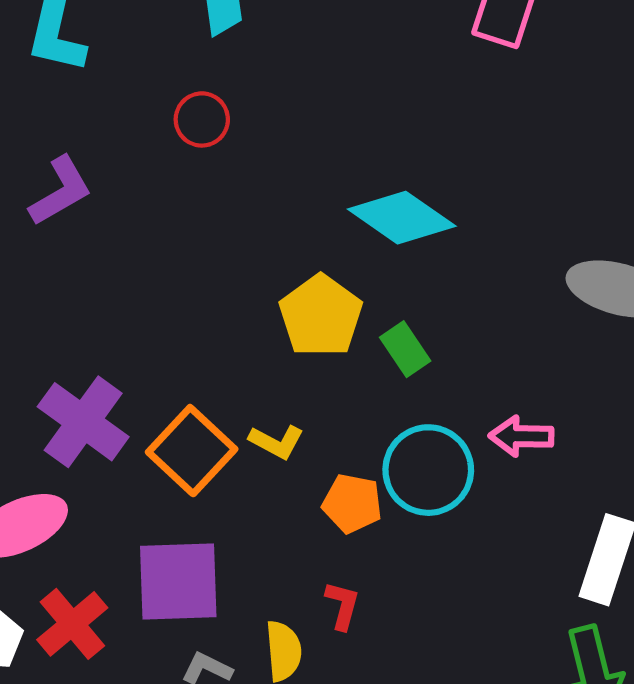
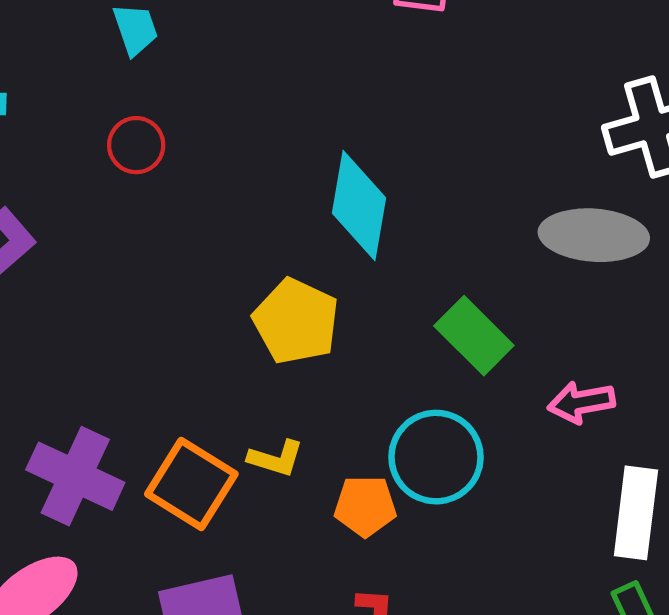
cyan diamond: (402, 218) -> (359, 205), turned 76
green rectangle: (405, 349) -> (474, 336), moved, size x1.4
pink arrow: (521, 436) -> (581, 402), moved

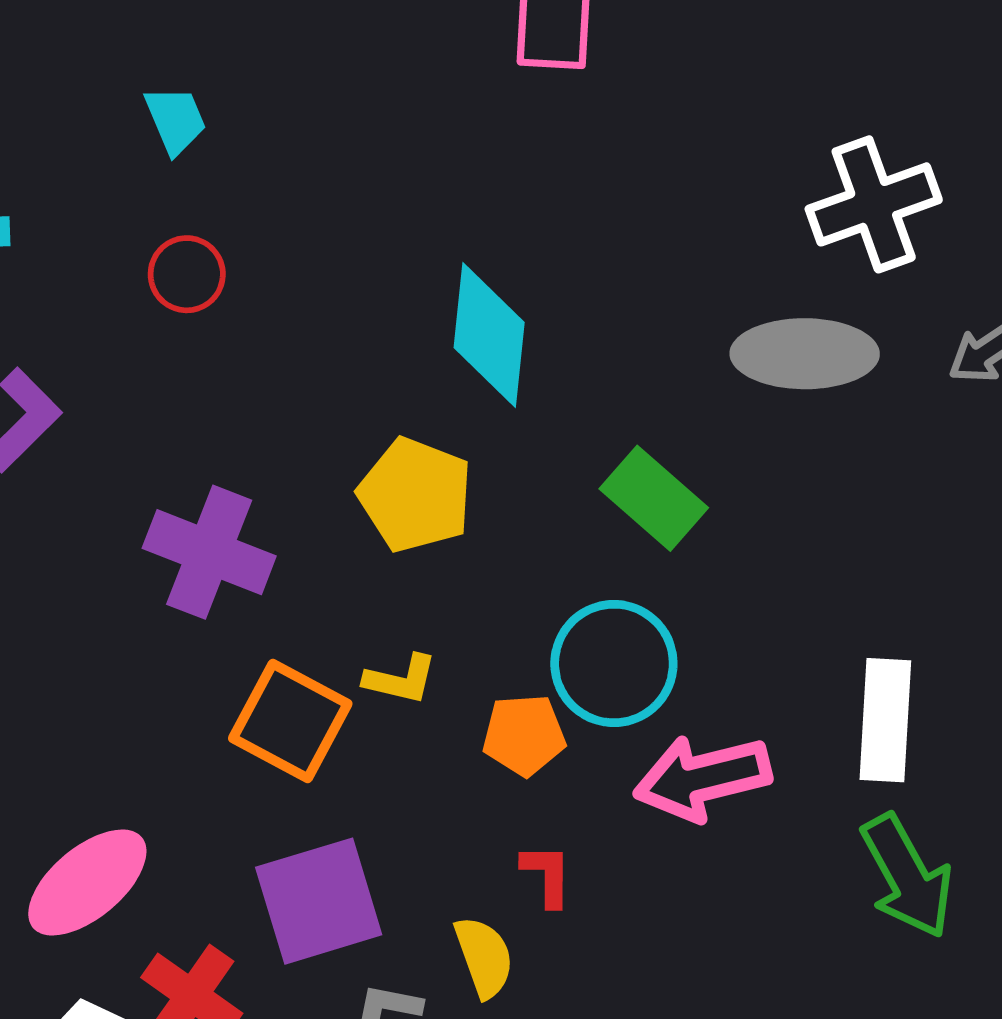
pink arrow: (581, 402) -> (703, 778), moved, size x1.5
purple cross: (75, 476) -> (209, 552), moved

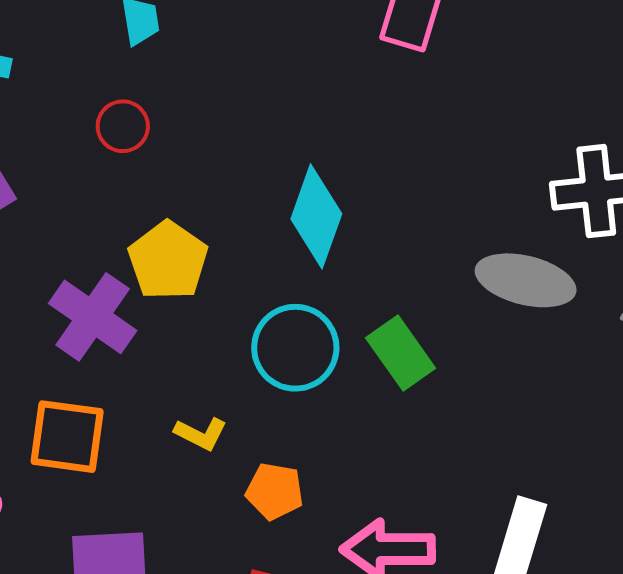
yellow pentagon: (415, 495) -> (168, 261), moved
cyan circle: (614, 663) -> (295, 348), moved
orange square: (290, 721) -> (67, 437), moved, turned -34

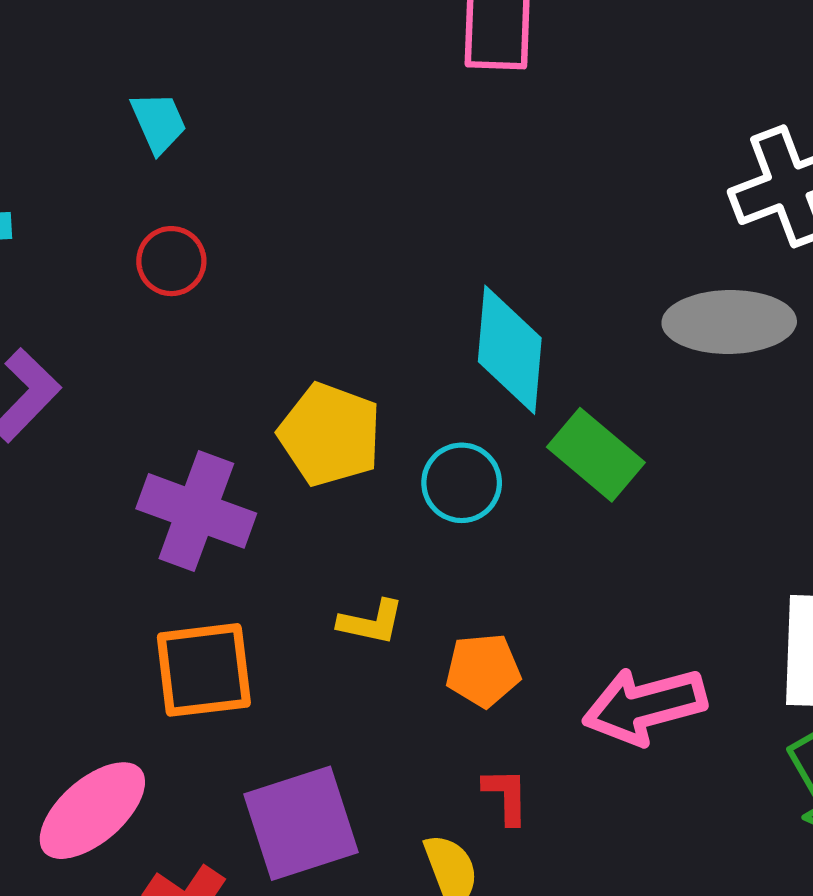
cyan diamond: (316, 216) -> (510, 350), moved
yellow pentagon: (168, 261) -> (330, 435), moved
cyan circle: (295, 348) -> (462, 483), size x0.7

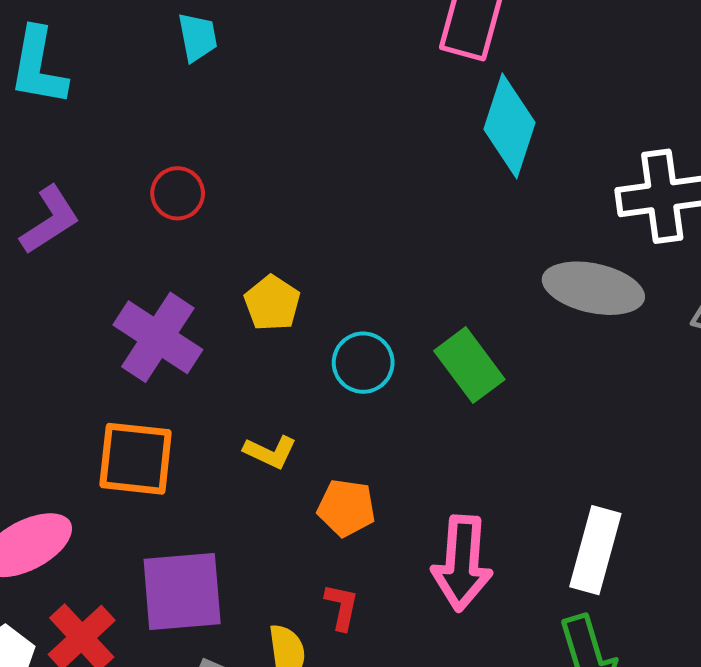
red circle: (171, 261) -> (178, 193), moved
cyan diamond: (510, 350) -> (510, 126), moved
yellow pentagon: (330, 435) -> (272, 303), size x0.7
pink arrow: (645, 706) -> (462, 563), turned -84

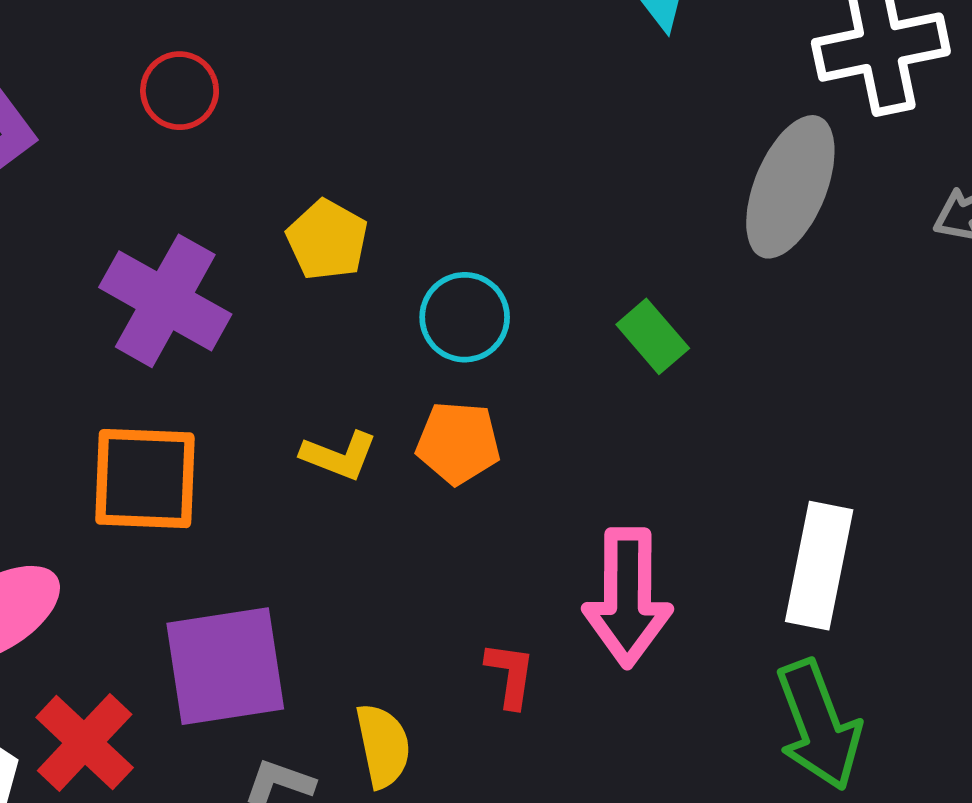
gray ellipse: (593, 288) -> (790, 187), turned -76
green rectangle: (469, 365) -> (653, 336), moved, size x0.7
orange pentagon: (346, 508) -> (458, 443), moved
red L-shape: (342, 607) -> (510, 675), moved

